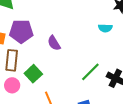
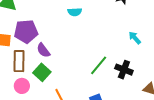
cyan semicircle: (105, 28) -> (75, 12), moved
purple semicircle: (54, 43) -> (43, 50), moved

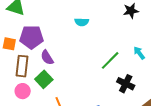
green line: (99, 65) -> (110, 60), moved

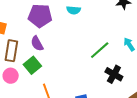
purple pentagon: (31, 37) -> (40, 16), moved

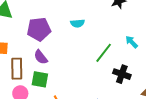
cyan semicircle: (74, 10) -> (77, 23), moved
green square: (32, 65) -> (40, 79), turned -30

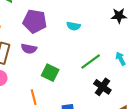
purple semicircle: (41, 57) -> (29, 49), turned -56
green square: (40, 79) -> (50, 73), moved

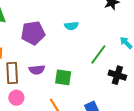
purple semicircle: (29, 49) -> (37, 70), moved

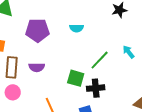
black cross: (117, 75) -> (96, 88), moved, turned -30
green square: (63, 77) -> (76, 78), moved

